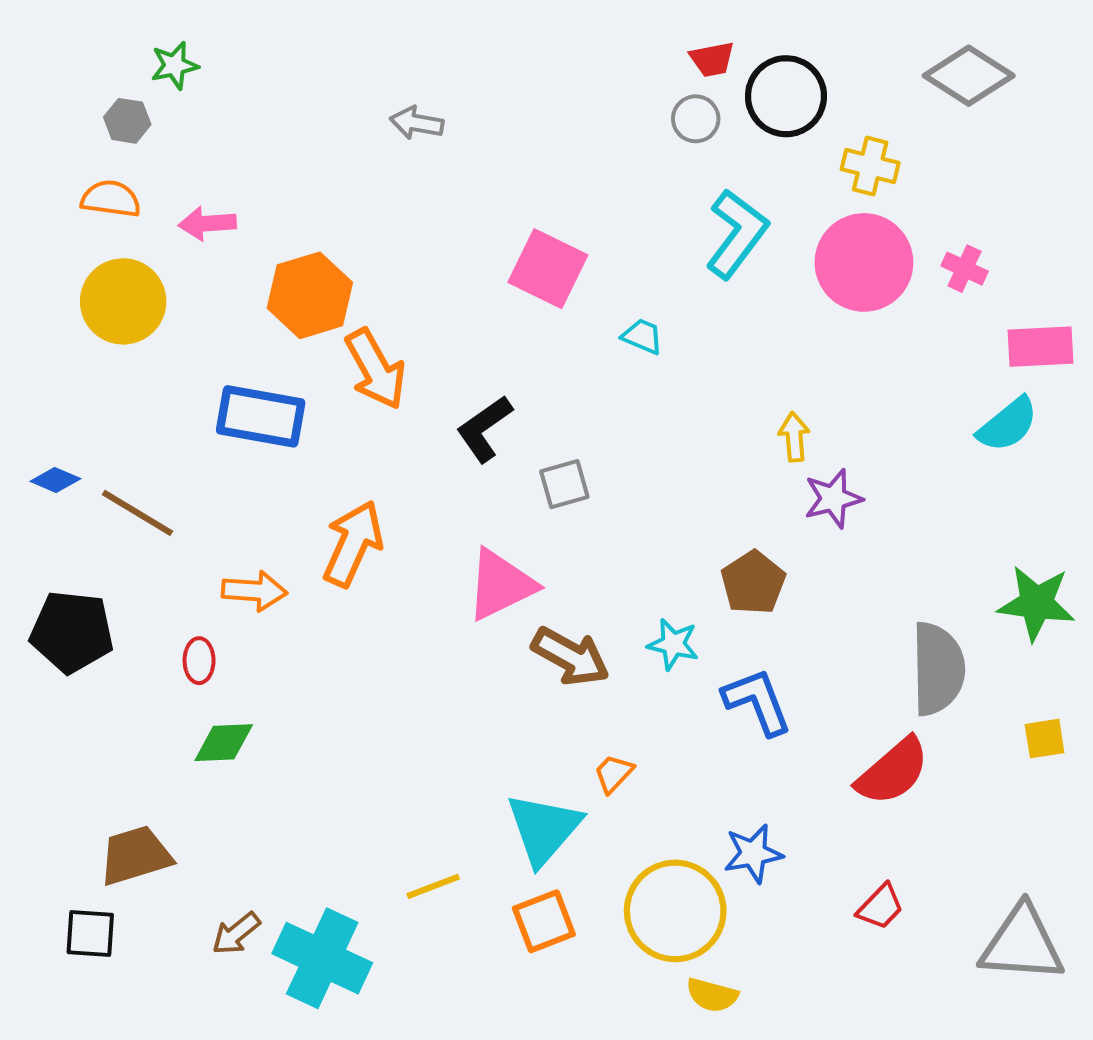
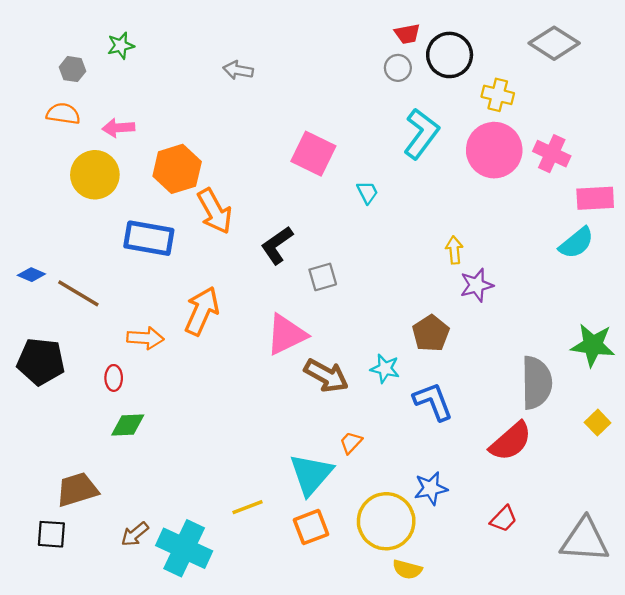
green star: (174, 65) -> (121, 46), moved
pink cross: (965, 269) -> (552, 154), size x1.4
yellow circle: (123, 301) -> (95, 175), moved
cyan trapezoid: (642, 336) -> (367, 192), turned 40
yellow square: (1045, 739) -> (598, 423), turned -35

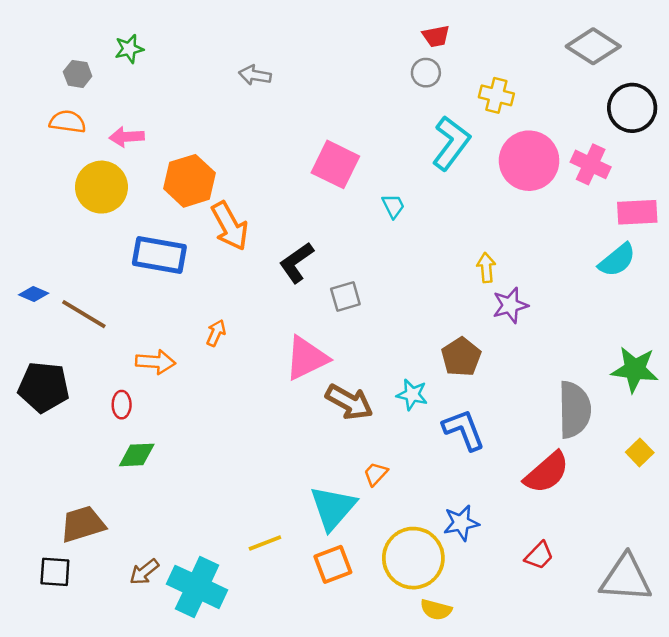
black circle: (450, 55) -> (632, 108), moved
yellow cross: (498, 95) -> (496, 95), moved
orange arrow: (202, 311) -> (216, 333), size x0.5

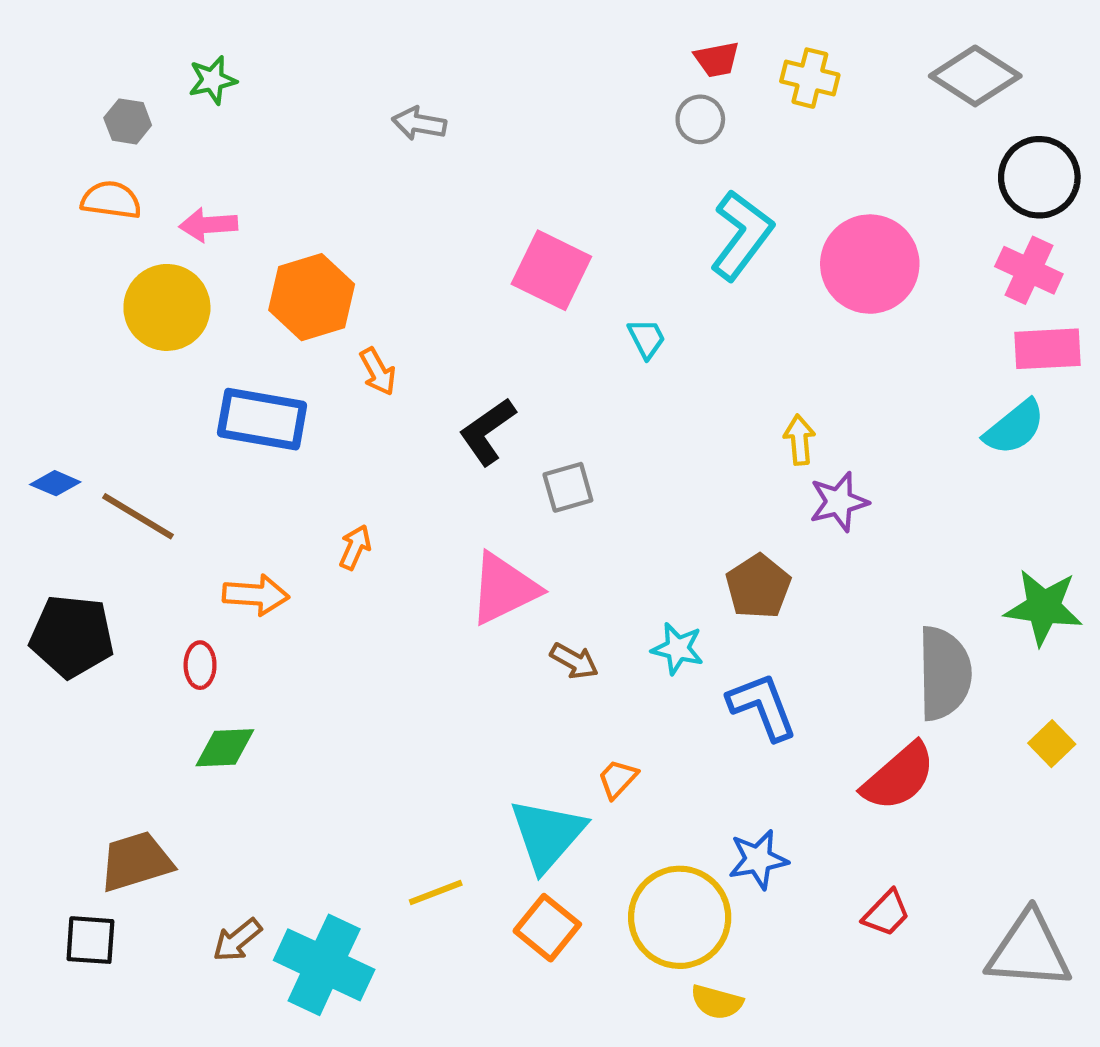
yellow cross: (496, 95) -> (810, 78), moved
pink cross: (591, 164) -> (1029, 270), moved
orange arrow: (230, 226) -> (378, 372), size x0.6
brown arrow: (349, 402) -> (574, 661), size x0.6
orange square: (333, 564) -> (547, 928), turned -30

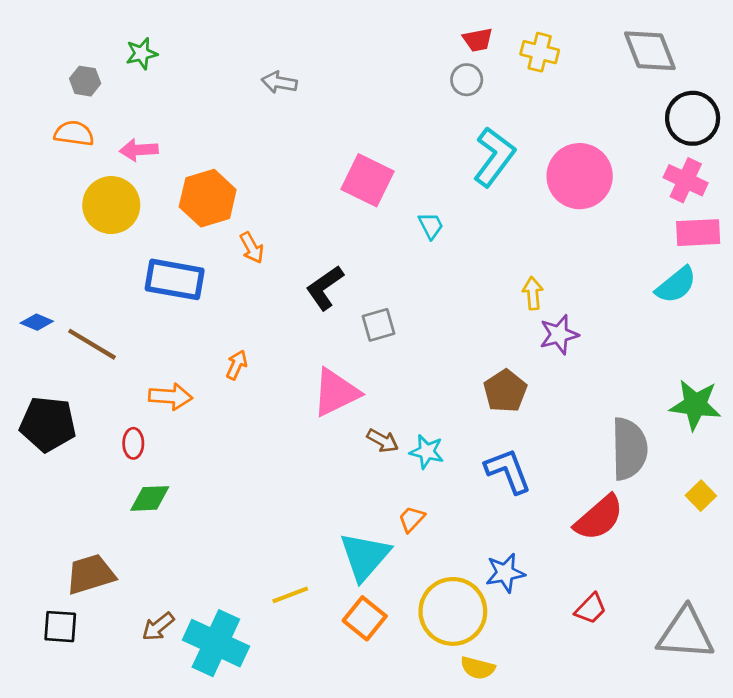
gray diamond: (975, 76) -> (650, 51), turned 36
cyan star: (678, 649) -> (427, 452), moved

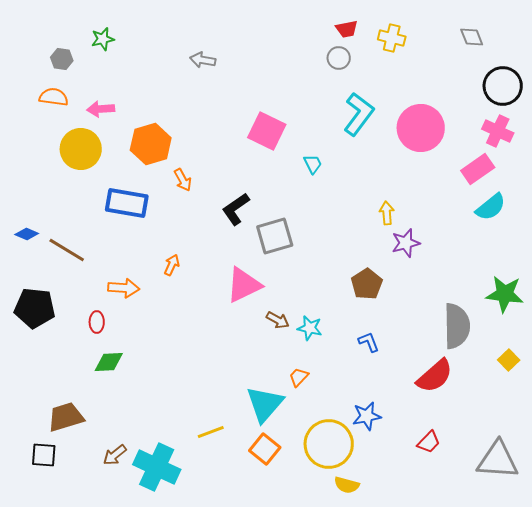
gray diamond: (650, 51) -> (472, 37), size x0.6
pink rectangle: (698, 233) -> (478, 169), moved, turned -32
gray square: (378, 325) -> (275, 236), size x1.5
blue L-shape: (508, 471) -> (369, 342), size x0.6

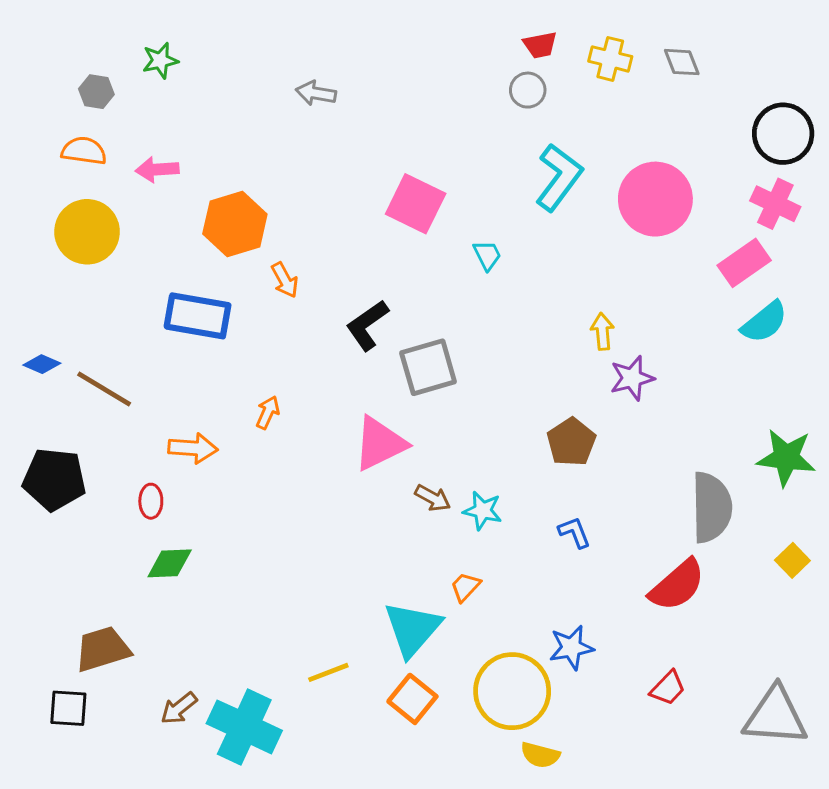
gray diamond: (472, 37) -> (682, 62), moved
yellow circle: (81, 149) -> (87, 232), moved

